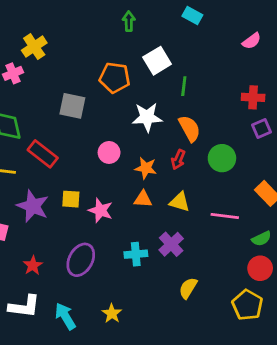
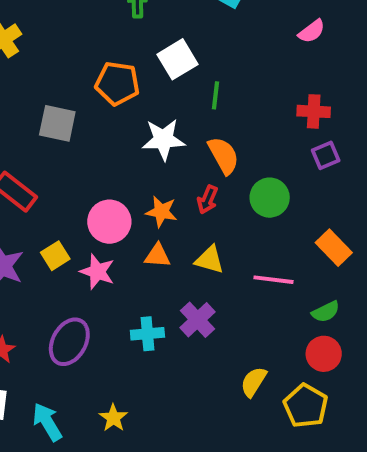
pink circle: (109, 152) -> (109, 222), moved, size x1.4
yellow square: (71, 199) -> (55, 256), turned -36
yellow semicircle: (188, 288) -> (254, 382), moved

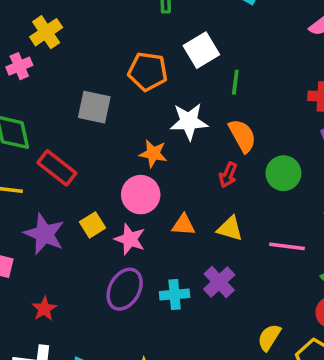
orange star: (161, 212) -> (153, 154), moved
purple ellipse: (69, 342) -> (125, 289), moved

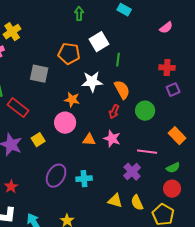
yellow triangle: (230, 229) -> (115, 201), moved
pink star: (130, 239) -> (112, 139), moved
purple cross: (219, 282) -> (132, 172), moved
yellow semicircle: (269, 337) -> (137, 203), turned -56

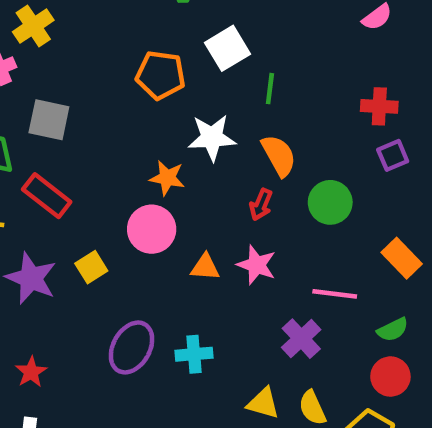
gray square: (39, 74) -> (49, 120), moved

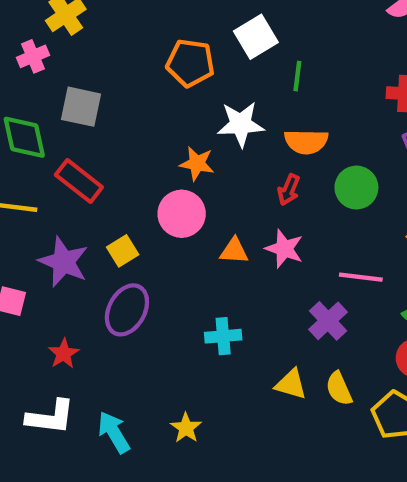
orange semicircle: (279, 155) -> (306, 142), turned 120
purple ellipse: (131, 347) -> (127, 310), moved

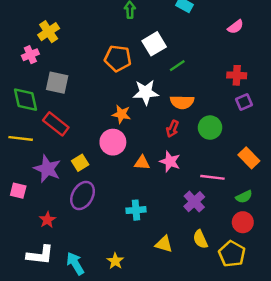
green line: (297, 76) -> (177, 66), turned 49
yellow triangle: (291, 384) -> (164, 244), moved

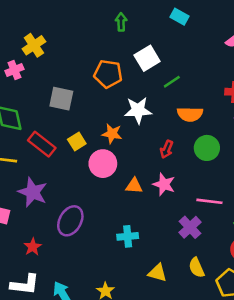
gray square: (57, 83) -> (61, 99), moved
orange semicircle: (182, 102) -> (190, 114), moved
yellow square: (80, 163) -> (77, 141), moved

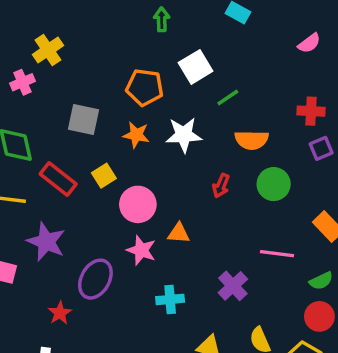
orange star: (112, 134) -> (136, 135), moved
pink star: (164, 184) -> (141, 250), moved
purple cross: (190, 227) -> (233, 286), moved
red star: (33, 247) -> (60, 313), moved

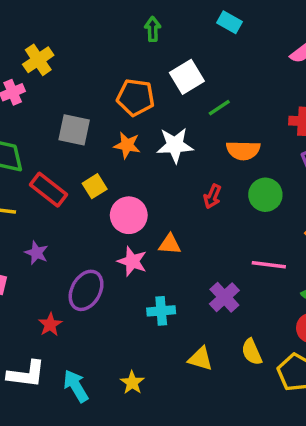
purple star: (46, 242) -> (37, 253), size x0.6

